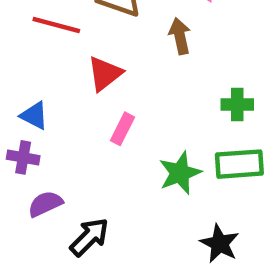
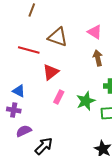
brown arrow: (180, 36) -> (98, 58), moved
green star: (180, 173) -> (86, 101), moved

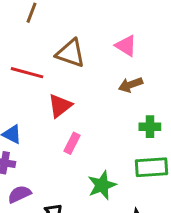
brown arrow: (98, 58) -> (130, 85), turned -98
green star: (86, 101) -> (102, 185), moved

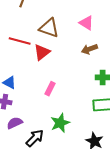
red triangle: (60, 106) -> (42, 52), moved
green star: (102, 185) -> (60, 123), moved

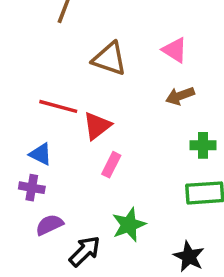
red line: (20, 41) -> (58, 106), moved
red triangle: (42, 52) -> (97, 126), moved

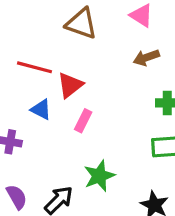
blue triangle: (41, 154) -> (41, 109), moved
purple semicircle: (49, 225) -> (17, 197), moved, turned 85

